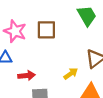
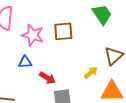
red arrow: (27, 76) -> (47, 78), turned 42

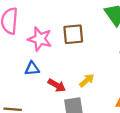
yellow arrow: (91, 73) -> (87, 80), moved

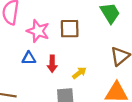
red arrow: (57, 85) -> (52, 64), moved, turned 56

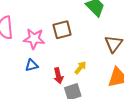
red arrow: (52, 64) -> (58, 76), moved

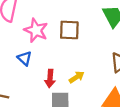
blue triangle: (32, 65) -> (25, 58), turned 40

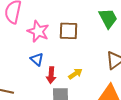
blue triangle: (25, 58) -> (37, 59), moved

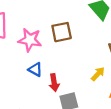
yellow arrow: (75, 74) -> (98, 74), moved

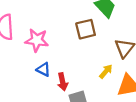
brown square: (62, 32) -> (86, 29), moved

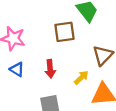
red arrow: (63, 82) -> (50, 69), moved

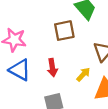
blue triangle: (17, 69) -> (20, 70), size x1.5

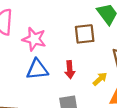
blue triangle: (20, 70) -> (37, 69), turned -40

